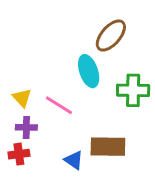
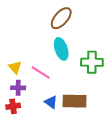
brown ellipse: (111, 36) -> (61, 18), moved
blue triangle: (74, 160) -> (51, 102), moved

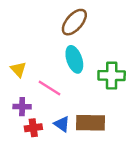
yellow triangle: (15, 67) -> (18, 69), moved
red cross: (13, 106) -> (33, 128), moved

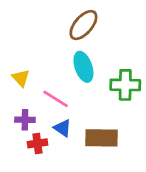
blue triangle: (62, 124) -> (63, 128), moved

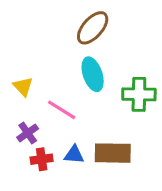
purple cross: (25, 120) -> (28, 133), turned -36
blue triangle: (63, 128) -> (74, 155), moved, turned -30

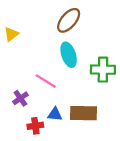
yellow triangle: (23, 87) -> (11, 34), moved, turned 35
red cross: (42, 159) -> (35, 126), moved

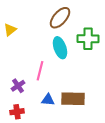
green cross: (103, 70) -> (88, 39), moved
pink line: (46, 81) -> (40, 71), turned 72
red cross: (35, 126) -> (17, 112), moved

